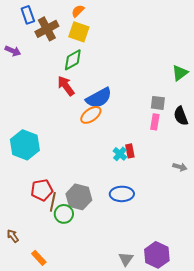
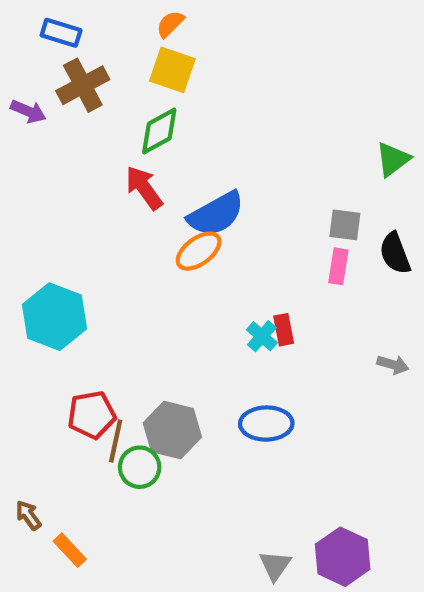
blue rectangle: (28, 15) -> (61, 33), turned -54
brown cross: (47, 29) -> (83, 85), moved
orange rectangle: (39, 258) -> (70, 550), moved

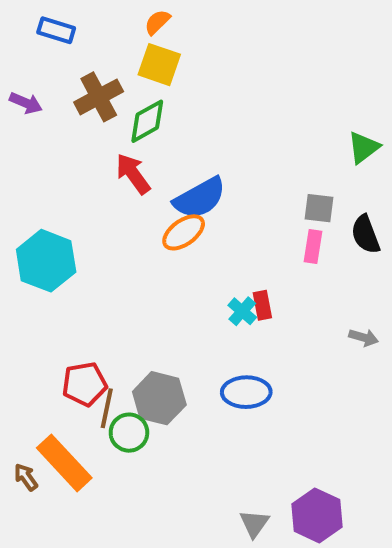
brown cross: (83, 85) -> (99, 97), moved
cyan hexagon: (54, 317) -> (46, 261), moved
orange rectangle: (70, 550) -> (64, 463), moved, size x1.8

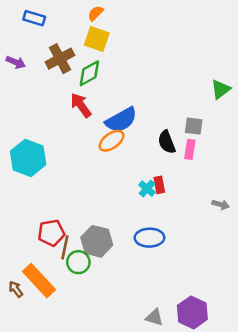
black semicircle: (366, 234) -> (167, 142), moved
gray triangle: (254, 524) -> (154, 317), turned -48

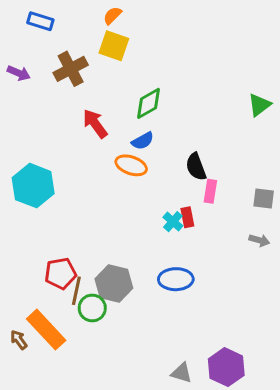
green diamond: (89, 73) -> (148, 103), moved
blue semicircle: (121, 120) -> (143, 141), size x0.6
gray square: (194, 126) -> (264, 198), moved
orange ellipse: (111, 141) -> (131, 165), turned 55
pink rectangle: (190, 149) -> (210, 191), moved

